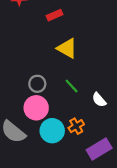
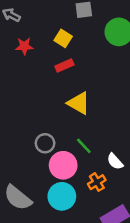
pink circle: (36, 108) -> (63, 165), moved
orange cross: (76, 126) -> (97, 182), moved

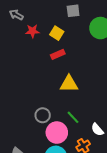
red star: (24, 46) -> (32, 31), moved
yellow triangle: (79, 103) -> (69, 84), turned -30

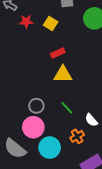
red rectangle: (58, 54) -> (58, 53), moved
pink circle: (57, 133) -> (33, 127), moved

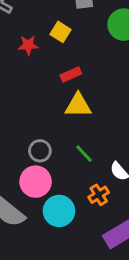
red star: (26, 21) -> (28, 45), moved

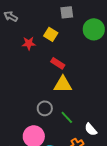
red rectangle: (71, 74) -> (58, 63), turned 56
gray circle: (40, 151) -> (45, 108), moved

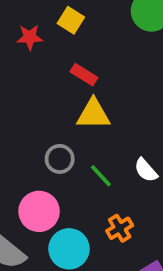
white semicircle: (91, 129) -> (146, 170), moved

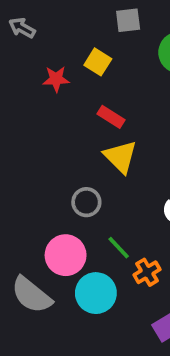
yellow triangle: (93, 114) -> (120, 157), turned 45
green line: (101, 176) -> (119, 248), moved

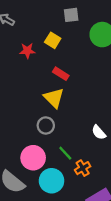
yellow triangle: (120, 157) -> (54, 98), moved

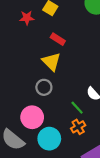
green line: (65, 153) -> (77, 108), moved

